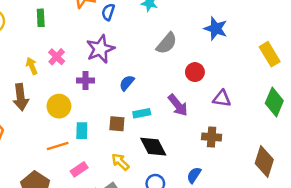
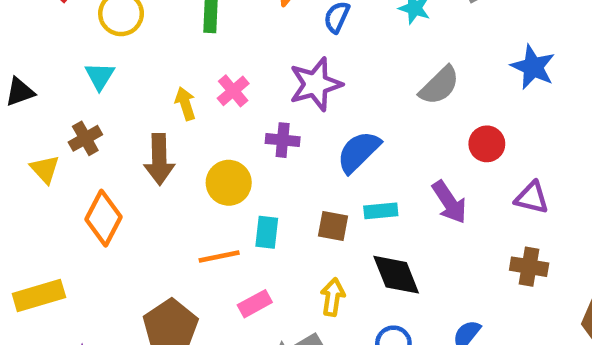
blue semicircle: (127, 83) -> (359, 152), size x1.5
brown cross: (212, 137) -> (529, 267), moved
yellow arrow: (120, 162) -> (333, 297), turned 48

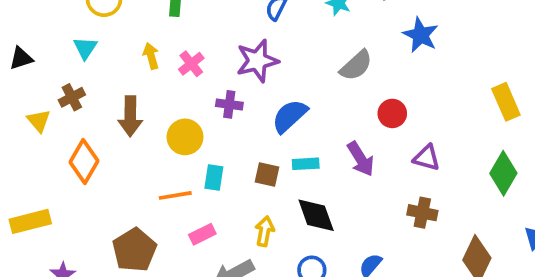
blue star: (533, 67) -> (421, 35), moved
yellow arrow: (185, 104) -> (151, 56), moved

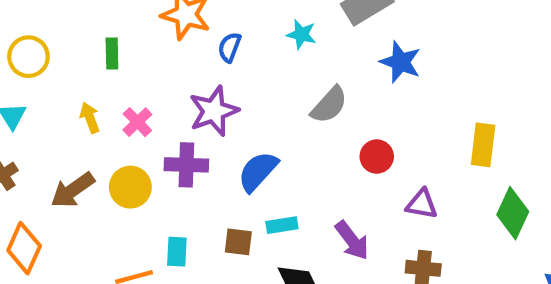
yellow rectangle: (506, 102) -> (483, 145), moved, turned 36
purple cross: (229, 104) -> (186, 165), size x1.4
brown arrow: (130, 116) -> (73, 190), turned 60
yellow circle: (185, 137) -> (130, 187), moved
purple arrow: (361, 159) -> (352, 240), moved

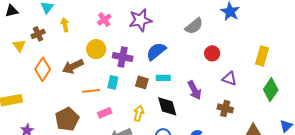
yellow arrow: (90, 118) -> (65, 25), moved
purple cross: (186, 165) -> (123, 57), moved
brown arrow: (73, 190) -> (73, 66), moved

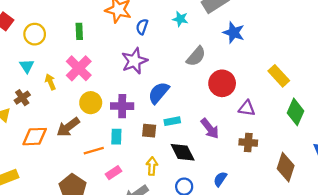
pink cross: (104, 20) -> (79, 68), moved, size x1.6
red circle: (212, 53) -> (222, 83), size x1.5
yellow rectangle: (262, 56) -> (279, 76), turned -48
orange diamond: (43, 69) -> (35, 137), turned 65

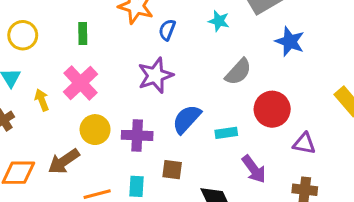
cyan rectangle: (172, 121) -> (226, 133), moved
cyan rectangle: (116, 137) -> (137, 186), moved

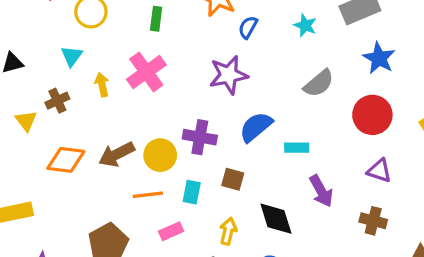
red circle: (272, 109) -> (372, 115), moved
yellow circle: (95, 130) -> (160, 155), moved

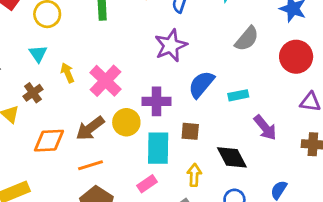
pink cross: (146, 72) -> (105, 81), moved
cyan rectangle: (192, 192) -> (158, 148), size x1.6
orange line: (148, 195) -> (90, 165), moved

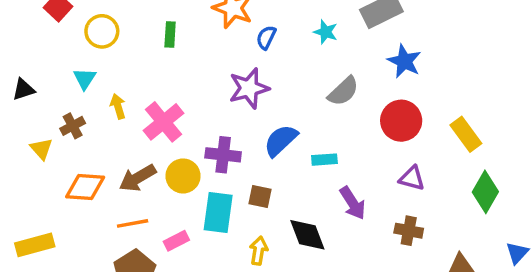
pink rectangle: (147, 184) -> (176, 241), moved

